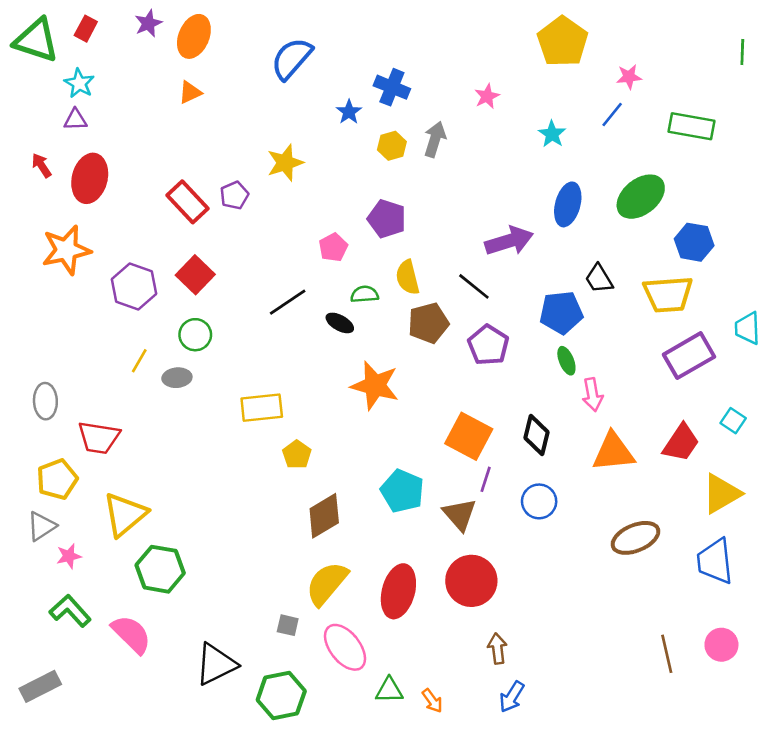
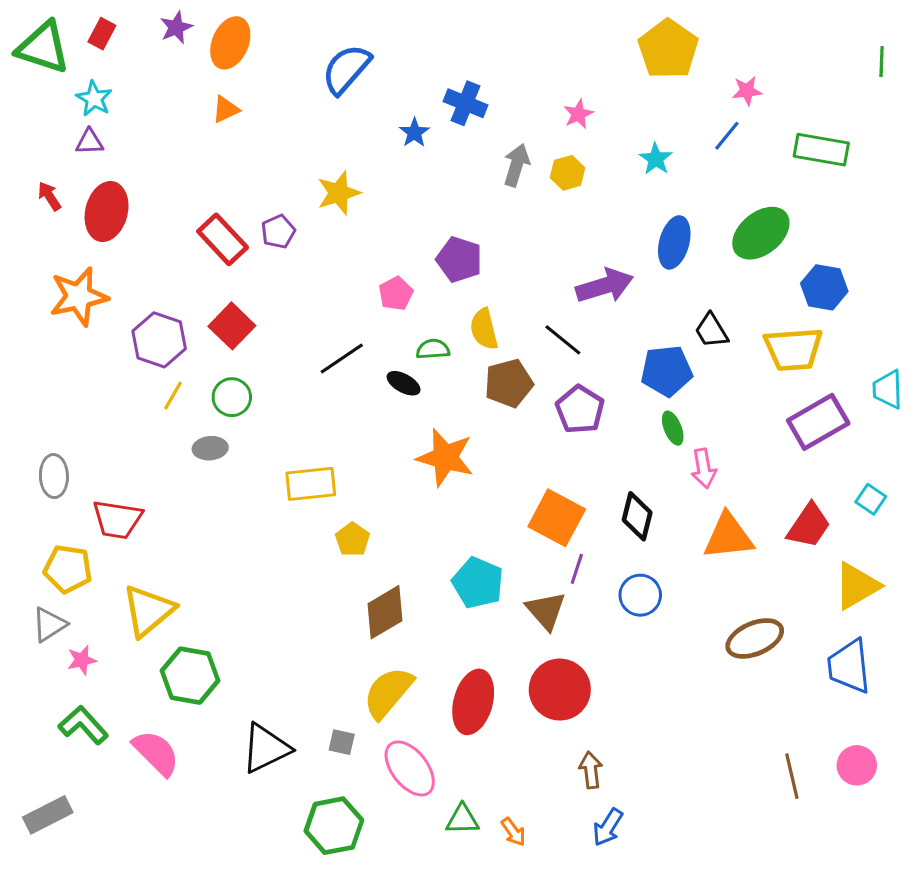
yellow hexagon: (392, 146) -> (568, 173), moved
yellow line: (139, 361) -> (173, 396), moved
yellow pentagon: (57, 479) -> (68, 569), turned 30
black triangle: (216, 664) -> (266, 748), moved

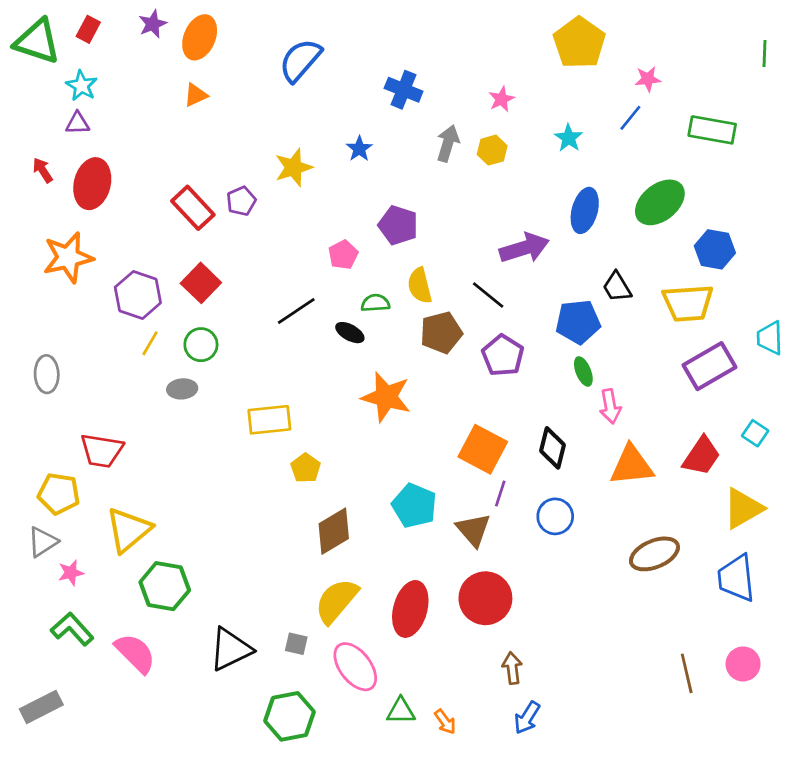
blue star: (414, 133) -> (359, 149), moved
gray ellipse: (54, 476) -> (47, 374), moved

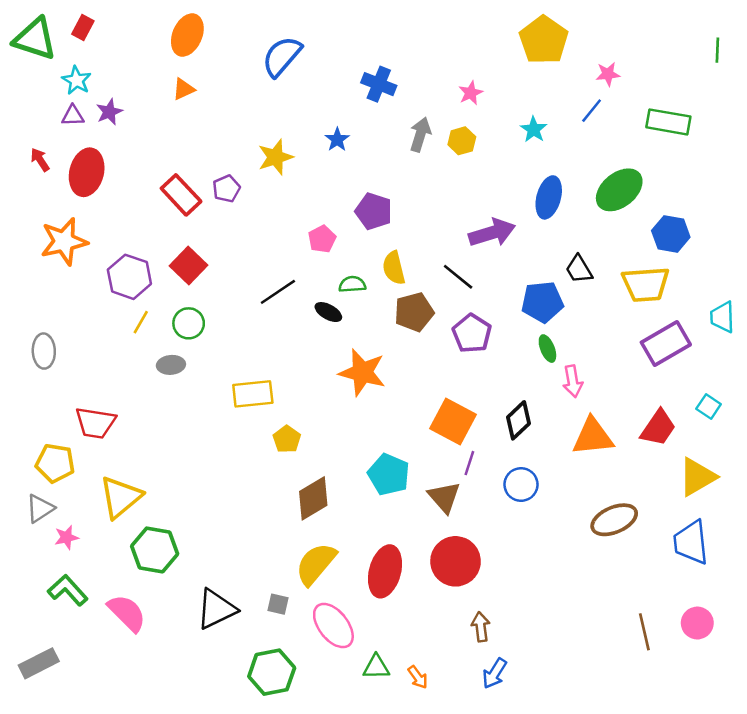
purple star: (153, 24) -> (109, 112), moved
black diamond: (553, 448) -> (518, 420), turned 33

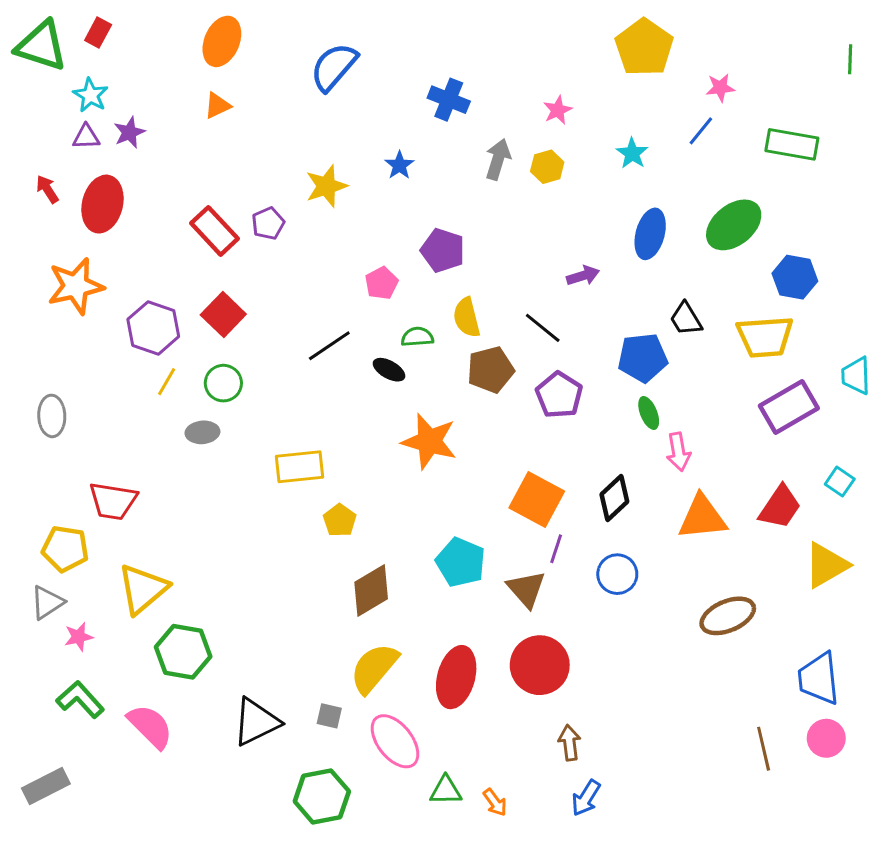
purple arrow: (492, 233) -> (583, 276), size x0.6
blue trapezoid: (691, 542) -> (819, 679), moved

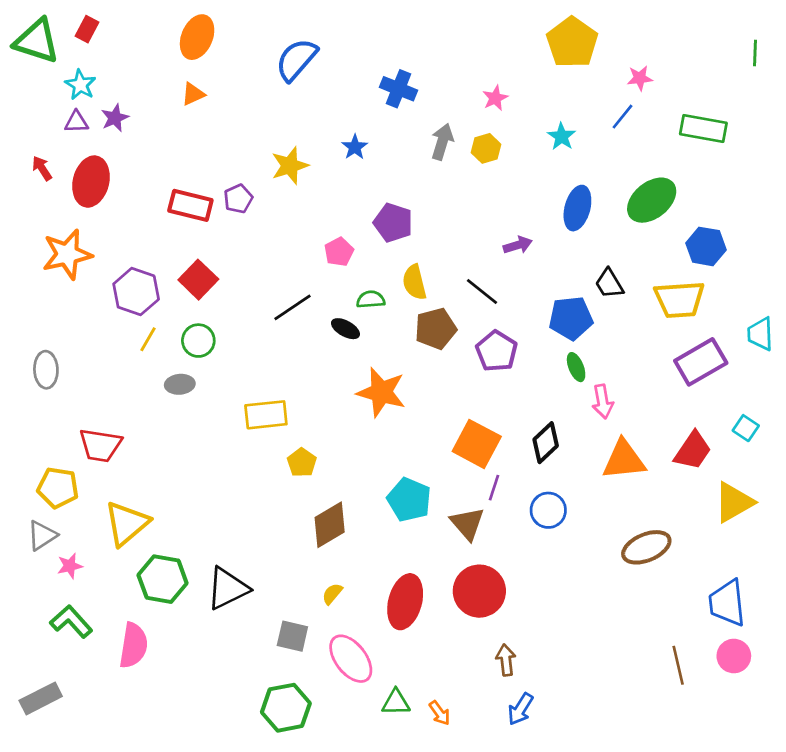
red rectangle: (214, 231) -> (190, 205), turned -33
yellow semicircle: (374, 668) -> (332, 594), size x0.5
gray square: (329, 716) -> (292, 636), size x1.4
black triangle: (256, 722) -> (228, 588), moved
pink semicircle: (150, 726) -> (133, 645), turned 54

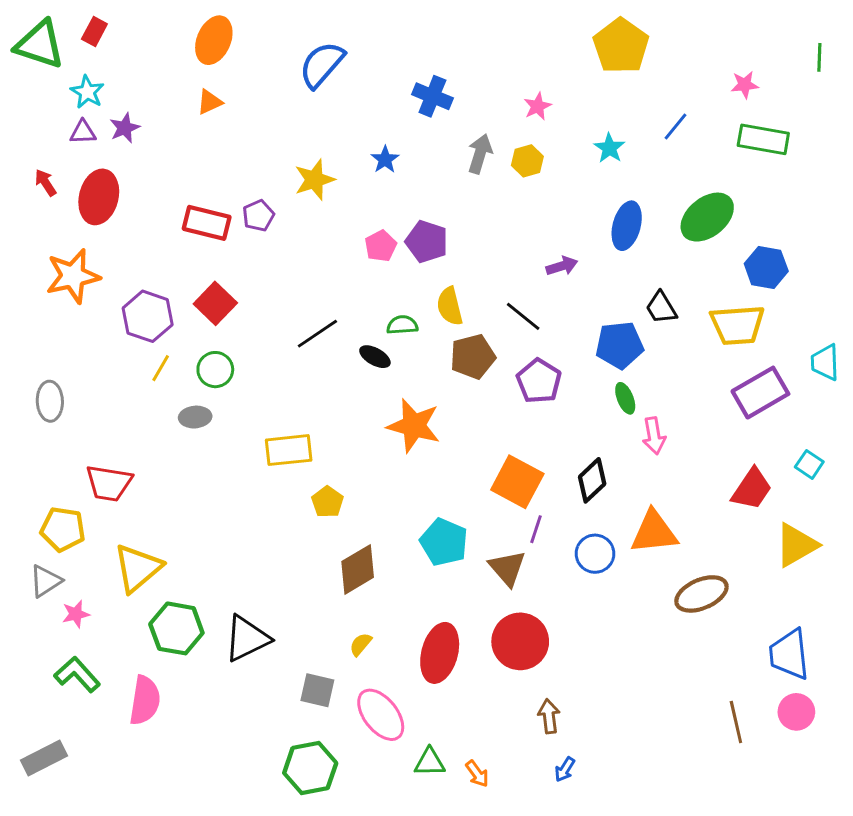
pink star: (640, 78) -> (745, 85), moved
pink pentagon: (339, 252) -> (381, 246), moved
orange triangle: (624, 460) -> (654, 532), moved
blue arrow: (520, 709) -> (565, 769), size x0.7

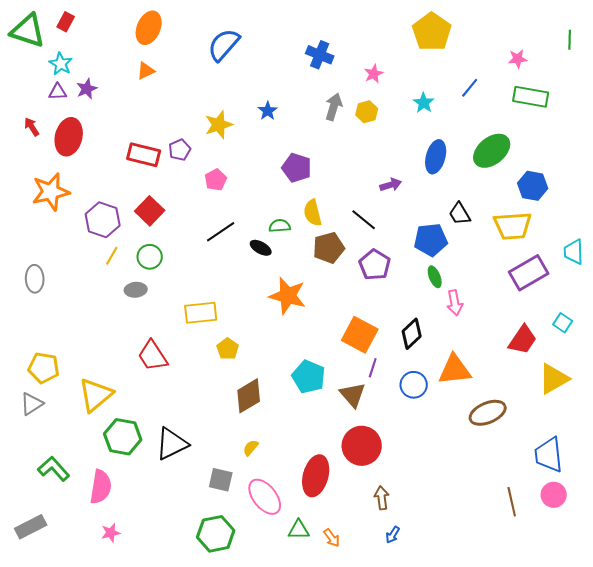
blue cross: (432, 96) -> (320, 55), moved
pink pentagon: (381, 246) -> (216, 180), moved
red trapezoid: (109, 483) -> (153, 356), moved, turned 48
pink star: (76, 614) -> (111, 533), moved
red ellipse: (440, 653) -> (316, 476), moved

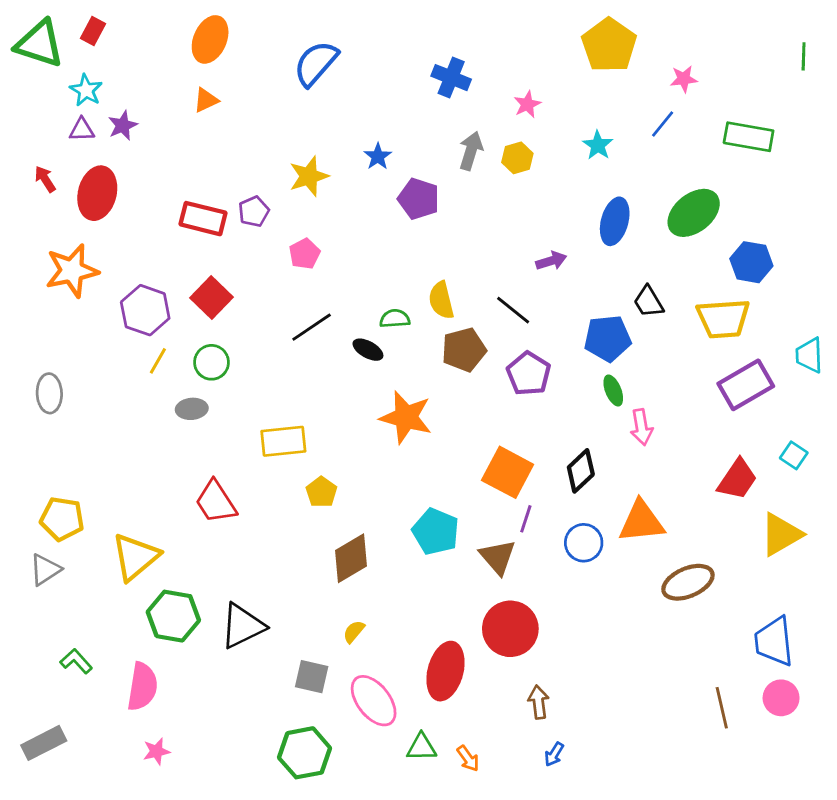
pink star: (518, 59) -> (684, 79), moved
purple pentagon: (297, 168) -> (419, 199), moved
green L-shape: (54, 469) -> (76, 661), size x0.7

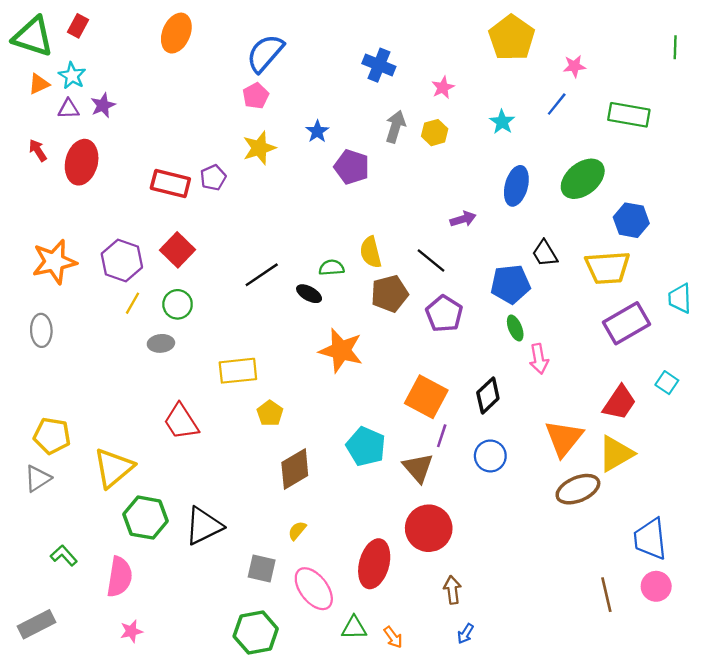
orange triangle: (206, 100) -> (39, 84), moved
pink pentagon: (305, 254) -> (256, 96), moved
orange star: (72, 271) -> (54, 262), moved
orange triangle: (641, 522) -> (564, 438), moved, turned -45
yellow triangle: (781, 534) -> (616, 454), moved

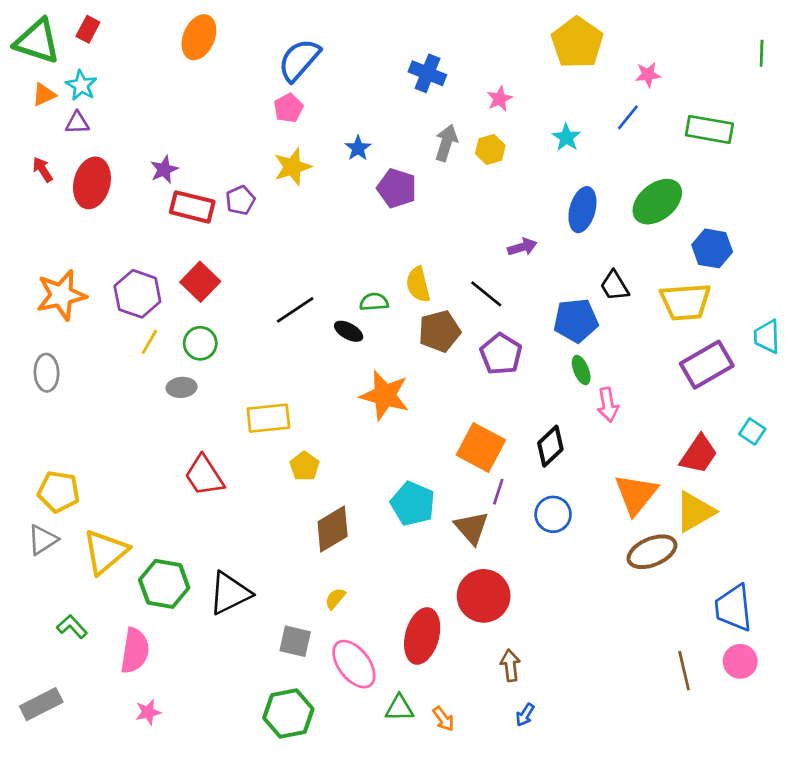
purple star: (103, 105) -> (164, 170), moved
yellow triangle: (114, 468) -> (105, 552), moved

